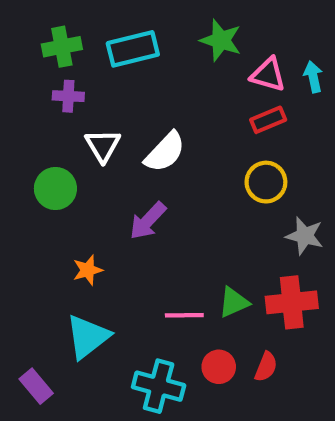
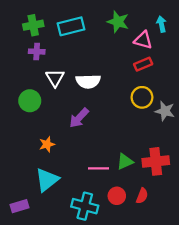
cyan arrow: (313, 77) -> (161, 24), moved
white semicircle: (165, 152) -> (88, 81), turned 45
gray star: (305, 236) -> (165, 111), moved
purple rectangle: (36, 386) -> (19, 206), turned -66

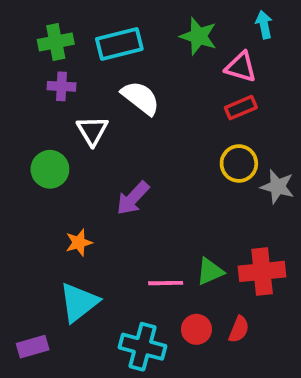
cyan arrow: (161, 24) -> (264, 25), moved
white semicircle: (88, 81) -> (141, 98), moved, turned -140

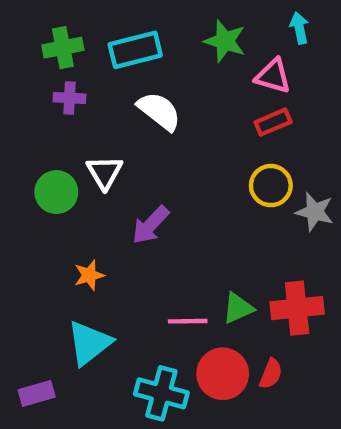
white triangle: (92, 131) -> (104, 172), moved
red circle: (196, 329) -> (223, 374), size x1.5

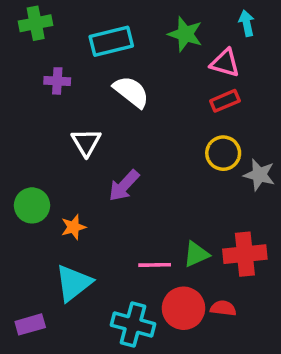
green cross: (63, 48) -> (36, 23), moved
green circle: (56, 192) -> (32, 205), moved
red semicircle: (271, 374) -> (223, 308), turned -105

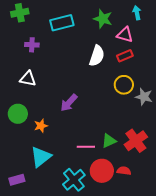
white semicircle: (131, 92) -> (97, 56), moved, turned 70
white triangle: (86, 142) -> (28, 79), moved, turned -48
red cross: (245, 254) -> (136, 141), turned -30
cyan cross: (133, 324) -> (74, 180), turned 35

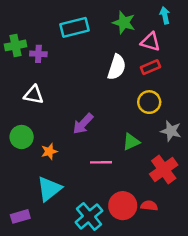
green cross: (20, 13) -> (16, 45), moved
gray star: (144, 97) -> (171, 131), moved
green triangle: (109, 141) -> (131, 142), moved
pink line: (86, 147) -> (101, 162), moved

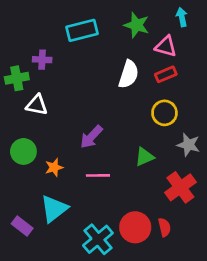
green cross: (16, 45) -> (17, 78), moved
pink line: (101, 162) -> (98, 175), moved
red semicircle: (149, 206) -> (164, 227), turned 70
purple rectangle: (20, 216) -> (22, 226), moved, turned 54

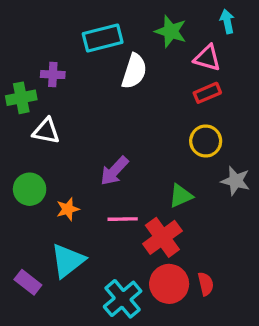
white semicircle: (129, 74) -> (134, 71), moved
red cross: (180, 187) -> (162, 237), moved

